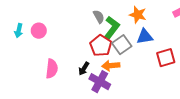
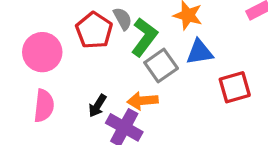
pink circle: (39, 31) -> (42, 52), moved, size x1.5
red pentagon: (101, 46) -> (94, 30), moved

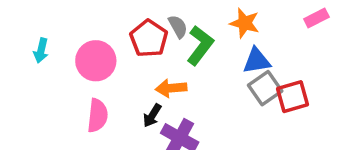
gray square: (161, 66) -> (265, 88), moved
orange arrow: (143, 101) -> (171, 88), moved

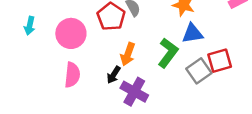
green L-shape: (200, 45) -> (168, 53), moved
orange arrow: (171, 88) -> (128, 54), turned -65
gray square: (265, 88) -> (199, 71), moved

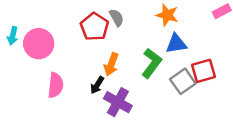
pink circle: (71, 33) -> (39, 44), moved

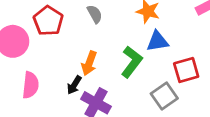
red pentagon: (94, 27) -> (48, 21), moved
gray square: (183, 81) -> (164, 96), moved

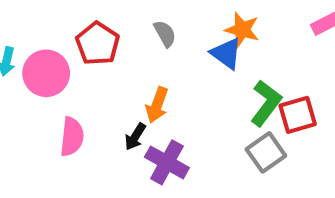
blue triangle: (157, 41) -> (226, 53), moved, turned 45
green L-shape: (132, 62) -> (266, 103), moved

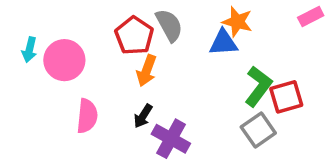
gray semicircle: (165, 34) -> (169, 25), size x1.4
red pentagon: (98, 44) -> (134, 36), moved
blue triangle: (226, 53) -> (223, 43), turned -40
orange arrow: (157, 105) -> (146, 71), moved

